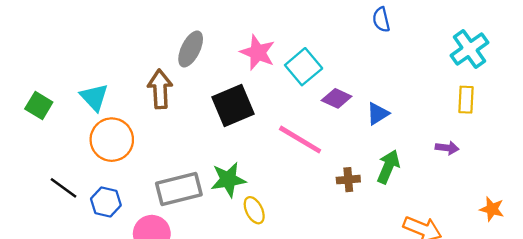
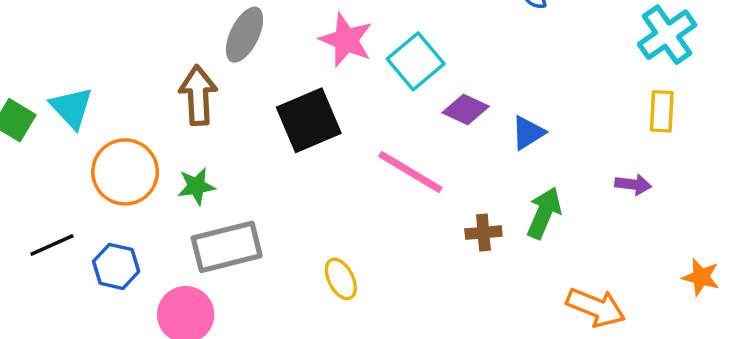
cyan triangle: (94, 97) -> (72, 108), moved
green star: (228, 180) -> (196, 186), moved, size x0.7
black line: (64, 188) -> (52, 245), turned -60

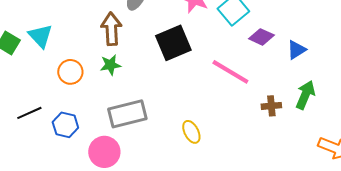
orange circle: (125, 172) -> (70, 72), size x0.7
green star: (196, 186) -> (110, 65), moved

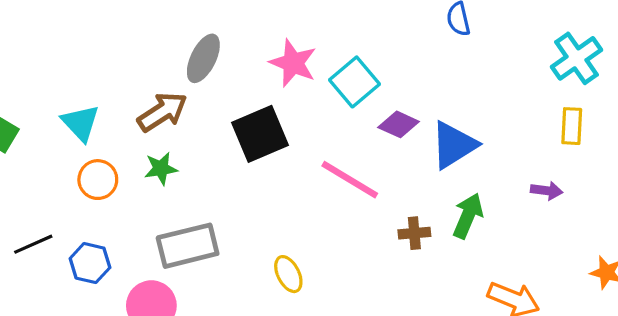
brown arrow: (111, 29) -> (162, 112), turned 60
cyan triangle: (40, 36) -> (81, 123), moved
blue triangle: (296, 50) -> (454, 145), size x1.6

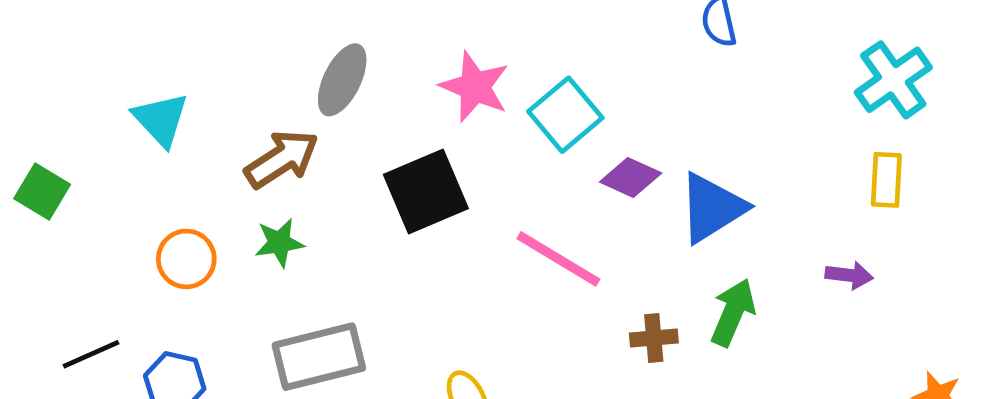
cyan triangle: (81, 123) -> (161, 119), moved

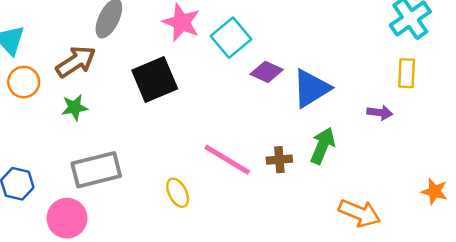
orange circle: (186, 259) -> (24, 82), moved
pink line: (558, 259) -> (227, 160), moved
purple arrow: (849, 275) -> (380, 113), moved

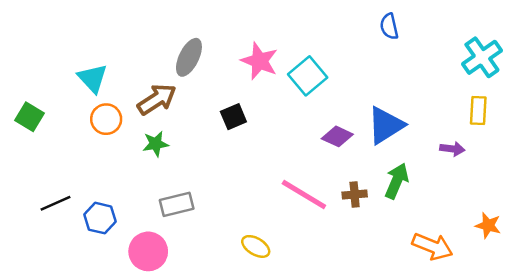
purple diamond: (267, 72) -> (337, 136), moved
black square: (155, 79) -> (233, 117), size x0.6
gray rectangle: (96, 170) -> (177, 204), size x0.7
orange star: (435, 191) -> (488, 225), moved
yellow ellipse: (178, 193) -> (256, 246), moved, turned -32

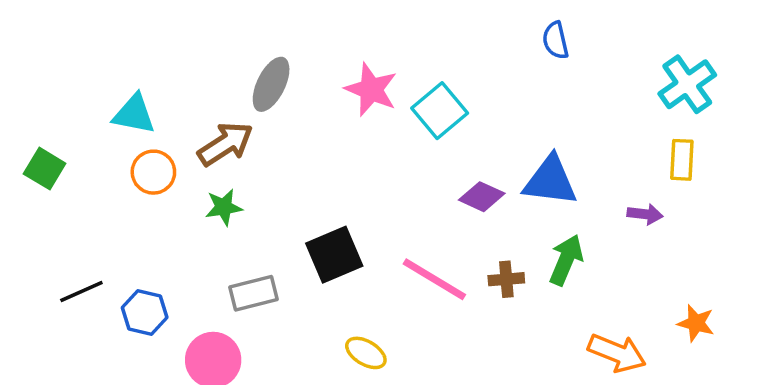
cyan triangle: (93, 78) -> (134, 114), turned -36
black square: (233, 117) -> (334, 255), moved, size x1.5
blue triangle: (386, 125) -> (550, 181), turned 39

